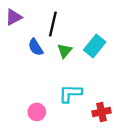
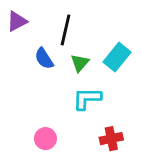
cyan L-shape: (70, 93) -> (87, 99), moved
red cross: (102, 112) -> (111, 139), moved

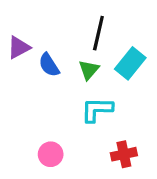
purple triangle: (17, 21) -> (19, 47), moved
black line: (65, 30) -> (98, 33), moved

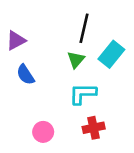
blue semicircle: (49, 65) -> (25, 75), moved
red cross: (124, 154) -> (94, 128), moved

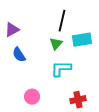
cyan rectangle: (111, 54) -> (82, 40), turned 42
red cross: (94, 128) -> (78, 100), moved

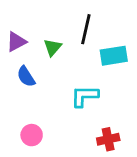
green triangle: (56, 44) -> (52, 47), moved
pink circle: (32, 97) -> (32, 135), moved

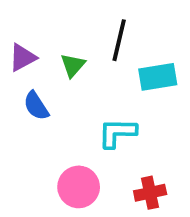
pink circle: (32, 135) -> (79, 187), moved, size x1.4

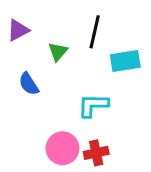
purple triangle: (23, 58) -> (18, 30), moved
red cross: (150, 193) -> (96, 153), moved

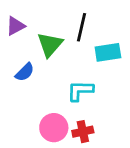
green triangle: (58, 52) -> (50, 44), size x1.5
blue semicircle: (29, 84) -> (25, 72), turned -102

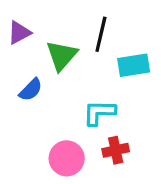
red cross: (83, 132) -> (116, 150), moved

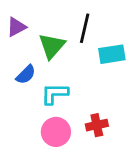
cyan L-shape: (99, 113) -> (55, 94), moved

